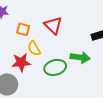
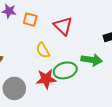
orange square: (23, 29) -> (30, 20), moved
red star: (21, 62) -> (46, 79), moved

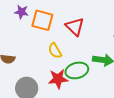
orange square: (30, 20) -> (42, 20), size x1.5

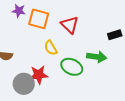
green ellipse: (77, 70) -> (72, 67), turned 40
red star: (58, 79) -> (39, 75), moved

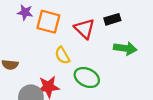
black rectangle: (115, 35) -> (112, 19), moved
green arrow: (97, 57) -> (125, 48), moved

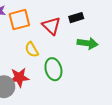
orange square: (48, 22) -> (19, 20), turned -30
green ellipse: (87, 78) -> (53, 69), turned 50

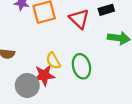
yellow semicircle: (32, 50) -> (53, 61), moved

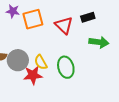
gray circle: (27, 85) -> (18, 60), moved

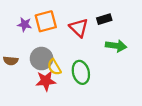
purple star: (13, 11) -> (24, 24), moved
gray circle: (18, 60) -> (42, 59), moved

